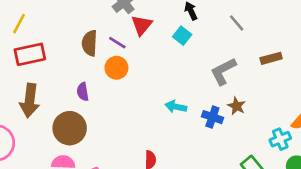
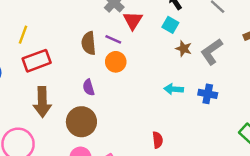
brown star: (237, 106) -> (184, 49), moved

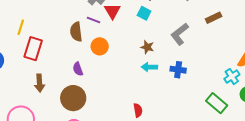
purple line: (113, 39) -> (94, 20), moved
brown star: (184, 49) -> (147, 47), moved
red rectangle: (37, 61) -> (33, 49), turned -50
brown arrow: (42, 102) -> (40, 83), size x0.7

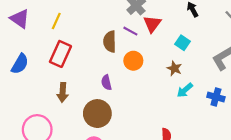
cyan square: (144, 13) -> (182, 43), moved
yellow line: (21, 27) -> (56, 21), moved
brown star: (147, 47) -> (174, 68), moved
cyan arrow: (149, 67) -> (185, 90), turned -49

